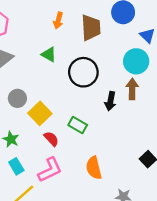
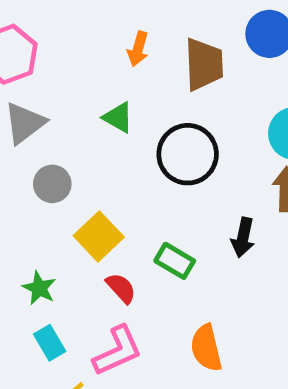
gray circle: (17, 98) -> (52, 184), moved
black arrow: (110, 101) -> (243, 237), moved

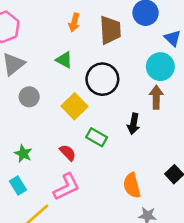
yellow square: (99, 236) -> (74, 106), moved
cyan rectangle: (50, 343) -> (18, 185), moved
orange semicircle: (206, 348) -> (132, 185), moved

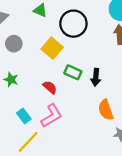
black arrow: (133, 124) -> (96, 77), moved
green star: (23, 154) -> (11, 79), moved
cyan rectangle: (18, 185) -> (24, 116), moved

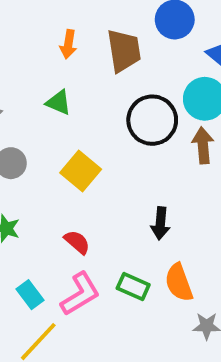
black circle: (73, 24) -> (152, 120), moved
green rectangle: (73, 72) -> (133, 287), moved

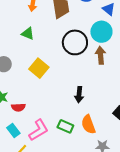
red semicircle: (77, 242) -> (18, 107), moved, turned 136

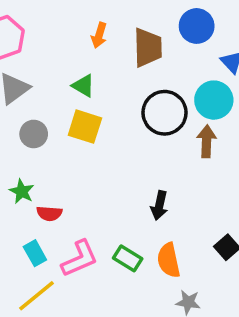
yellow square: (39, 68) -> (85, 127), moved, turned -30

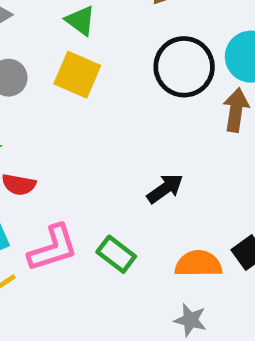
black arrow: (159, 205) -> (165, 189), turned -144
orange semicircle: (169, 260) -> (198, 264), moved, turned 96

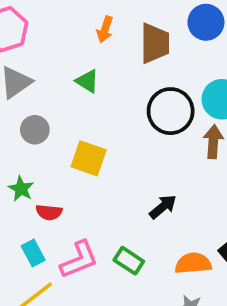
yellow square: (77, 75) -> (89, 158), moved

